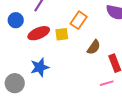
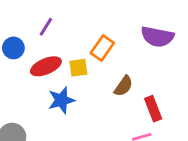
blue star: (40, 67) -> (61, 100), moved

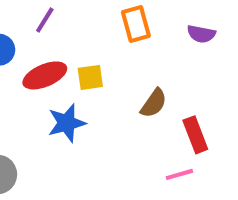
purple semicircle: (157, 37) -> (201, 34), size x0.6
orange rectangle: (102, 48) -> (136, 24), moved, turned -50

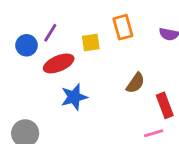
purple line: (45, 20) -> (50, 33), moved
yellow square: (90, 77) -> (91, 43), moved

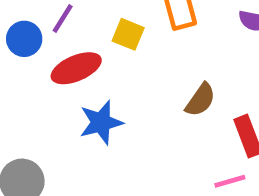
yellow square: (91, 43) -> (128, 34), turned 30

